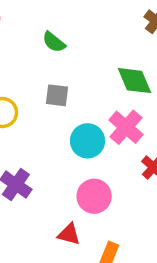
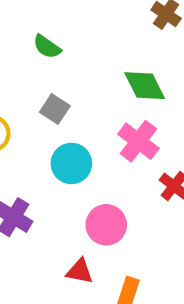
gray square: (57, 95) -> (55, 109), turned 30
cyan circle: (88, 141) -> (71, 163), moved

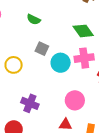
pink cross: (138, 141) -> (84, 58), turned -36
cyan circle: (71, 163) -> (61, 63), moved

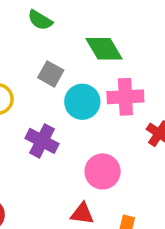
green diamond: (83, 31) -> (104, 49), moved
purple cross: (30, 103) -> (42, 141), moved

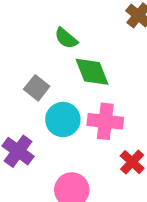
green semicircle: (40, 20) -> (66, 38), moved

